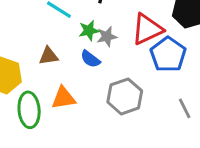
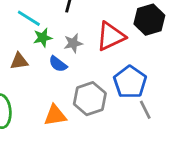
green star: (89, 31) -> (43, 38), moved
blue pentagon: (168, 55) -> (130, 82), moved
orange triangle: (63, 98) -> (55, 115), moved

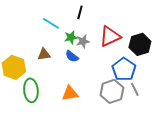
black hexagon: (149, 20) -> (140, 44), moved
green star: (43, 38) -> (71, 37), moved
gray hexagon: (90, 99) -> (112, 91), moved

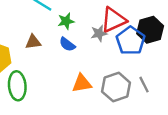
gray star: (83, 41) -> (99, 33), moved
blue pentagon: (124, 69) -> (131, 41), moved
orange triangle: (70, 93) -> (82, 83), moved

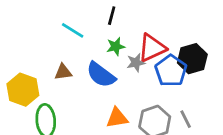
green star: (66, 21) -> (116, 47), moved
blue semicircle: (67, 44) -> (101, 75), size x1.6

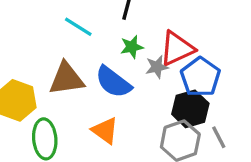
black hexagon: (192, 59) -> (190, 109), moved
brown triangle: (63, 72) -> (66, 79), size x1.6
orange triangle: (117, 118) -> (105, 131), moved, turned 45

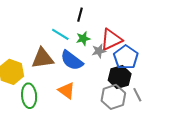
cyan line: (78, 27) -> (60, 34), moved

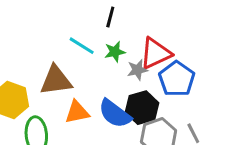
blue semicircle: (72, 60) -> (115, 114), moved
black hexagon: (120, 77) -> (142, 108), moved
orange triangle: (67, 91) -> (77, 112), moved, turned -48

